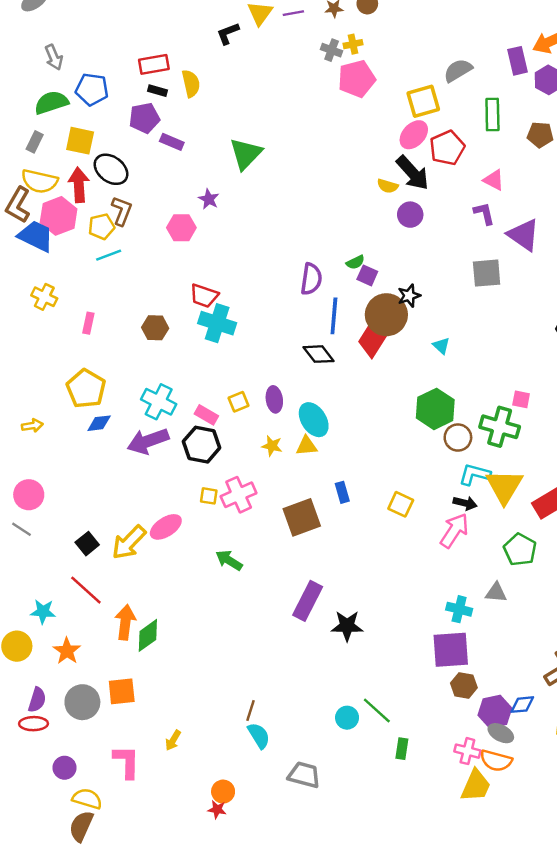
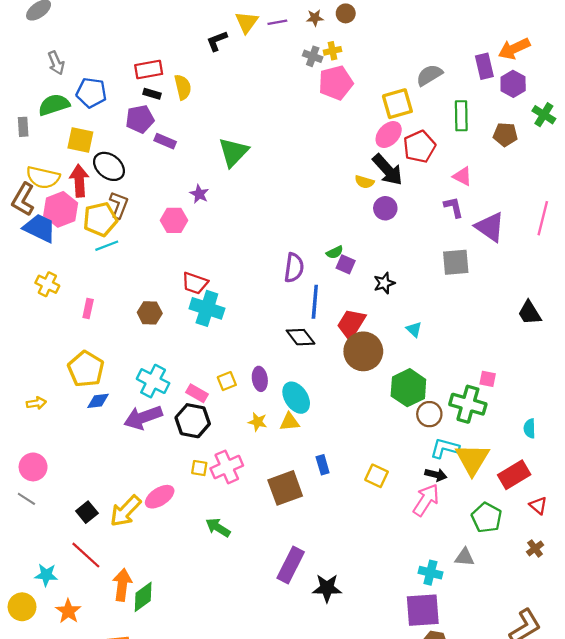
gray rectangle: (35, 142) -> (23, 127), moved, turned -30
yellow pentagon: (101, 227) -> (100, 219), size x1.4
brown circle: (386, 315) -> (363, 351), moved

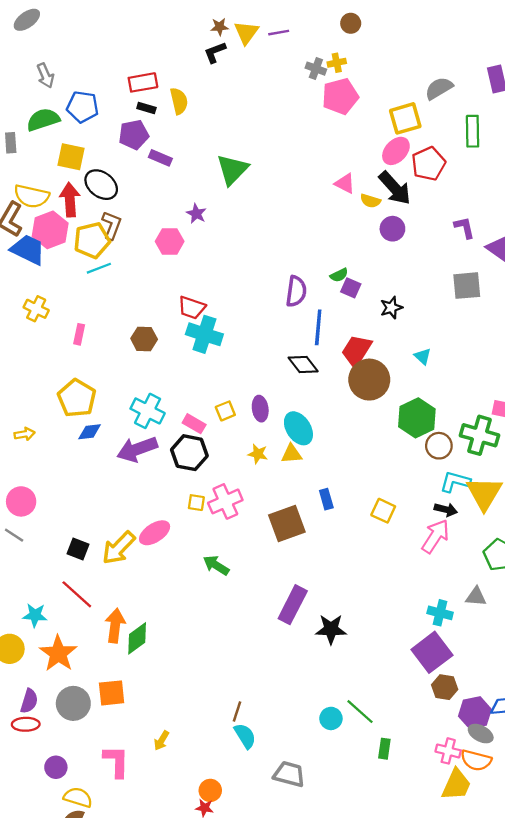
brown star: (315, 18) -> (220, 27), moved
pink triangle: (462, 176) -> (345, 183), moved
black square: (87, 512) -> (78, 549), turned -30
purple square: (423, 610) -> (432, 652), turned -33
orange star: (68, 611) -> (58, 653), size x1.4

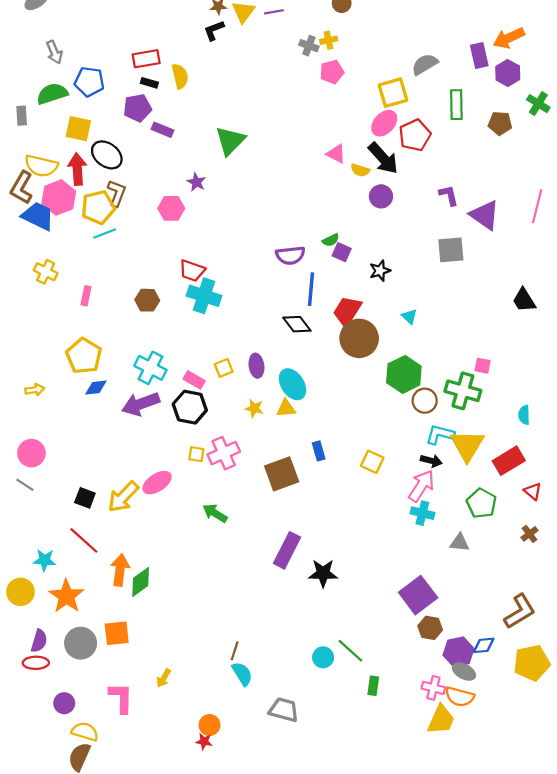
pink pentagon: (340, 96) -> (332, 72), size x0.7
purple semicircle: (296, 291) -> (290, 255), turned 76
cyan cross: (440, 613) -> (422, 513), moved

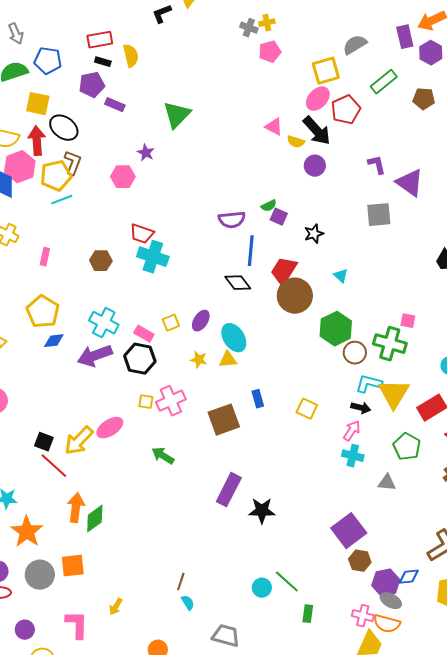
green rectangle: (456, 105) -> (384, 82), turned 52
purple ellipse: (256, 366) -> (201, 321), turned 40
pink arrow: (421, 486) -> (352, 431), size x0.7
red line: (84, 540) -> (54, 466), moved
cyan semicircle: (242, 674) -> (188, 603), size x0.7

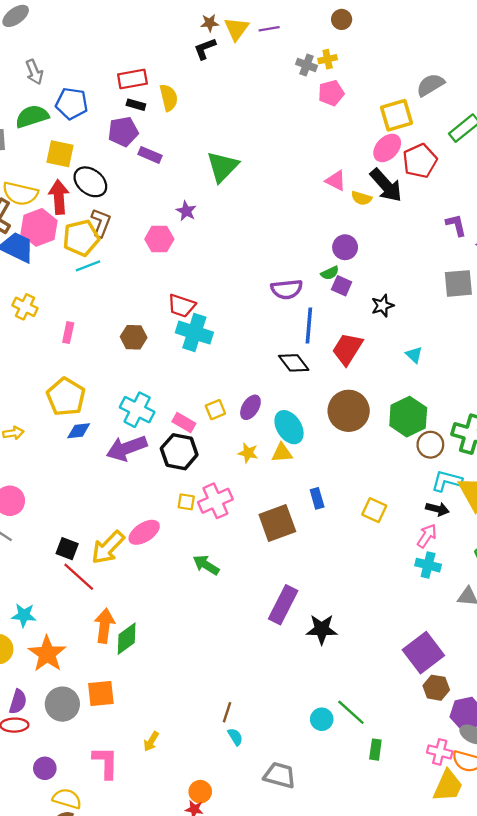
purple circle: (315, 166) -> (345, 247), moved
brown circle: (295, 296) -> (349, 411), moved

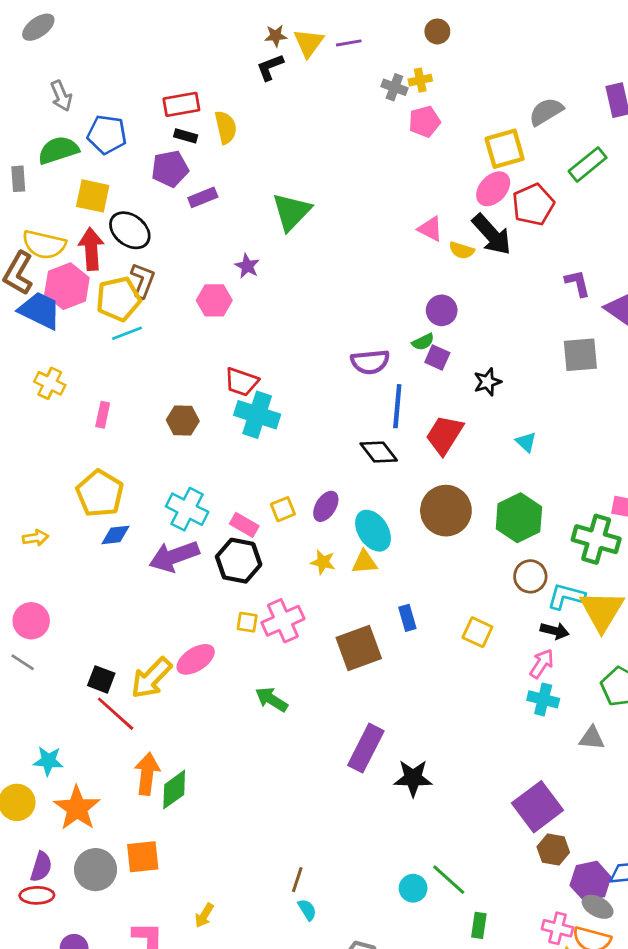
purple rectangle: (150, 155) -> (203, 197), turned -45
brown circle: (430, 445) -> (530, 576), moved

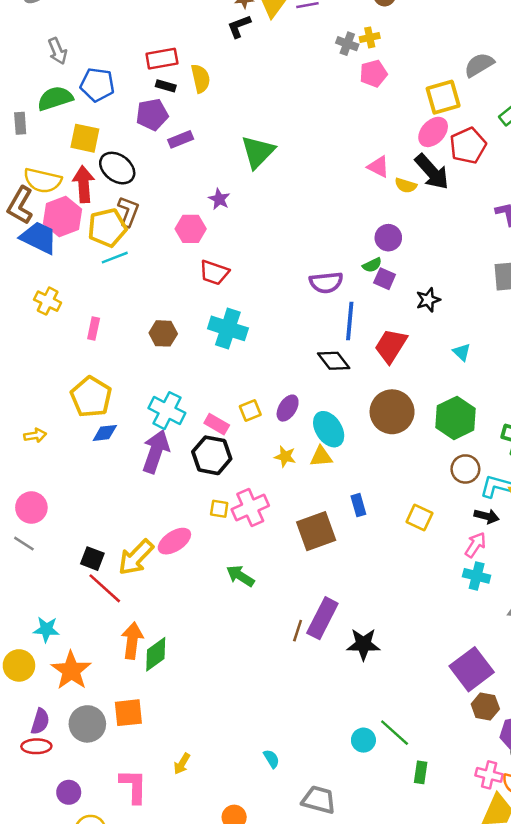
red trapezoid: (241, 382) -> (214, 272), moved
purple arrow: (174, 556) -> (156, 452), turned 129
brown line: (297, 880) -> (298, 631), moved

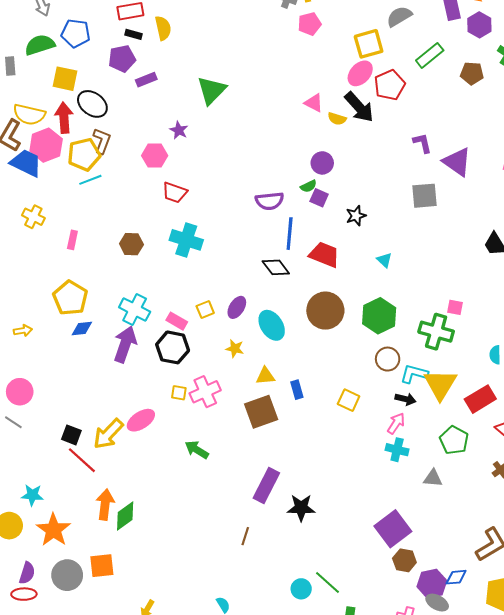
red trapezoid: (391, 346) -> (324, 255), turned 80
yellow triangle: (321, 457) -> (265, 376), moved
brown line: (298, 631) -> (245, 536), moved

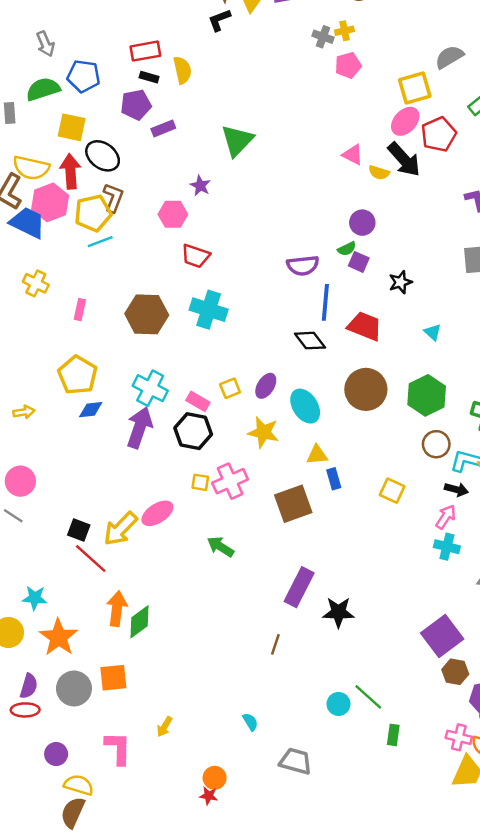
brown hexagon: (131, 244) -> (147, 314), size x1.6
yellow star: (235, 348) -> (263, 432), size x1.5
yellow triangle: (265, 376) -> (317, 455), moved

